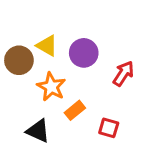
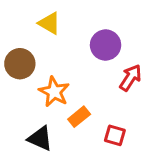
yellow triangle: (47, 46) -> (49, 23), moved
purple circle: (84, 53) -> (106, 45), moved

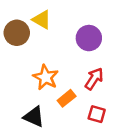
brown circle: (20, 64) -> (17, 33), moved
red arrow: (130, 78) -> (94, 79), moved

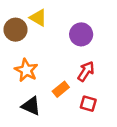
orange star: (46, 77) -> (26, 70), moved

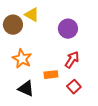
orange rectangle: (61, 89) -> (51, 75), turned 32
red square: (88, 104) -> (74, 87), turned 32

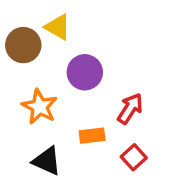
purple circle: (68, 29) -> (85, 72), moved

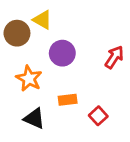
red arrow: (130, 108) -> (114, 57), moved

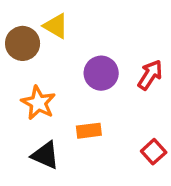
purple circle: (62, 53) -> (101, 73), moved
red square: (98, 116) -> (154, 152), moved

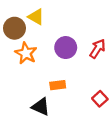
orange star: (38, 103) -> (26, 53), moved
black triangle: (45, 155) -> (41, 107), moved

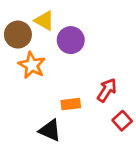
purple circle: (66, 48) -> (71, 40), moved
red arrow: (98, 49) -> (107, 90), moved

